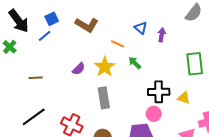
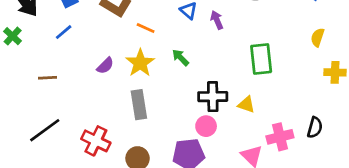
purple arrow: (162, 35) -> (217, 20), turned -32
blue line: (45, 36) -> (64, 32), moved
orange line: (118, 44) -> (146, 28), moved

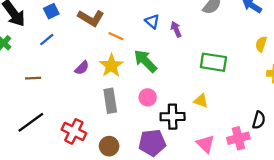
green arrow: (181, 58) -> (145, 61), size x1.6
green rectangle: (261, 59) -> (213, 62), turned -75
black cross: (213, 97) -> (173, 117), moved
pink circle: (206, 126) -> (148, 97), moved
pink cross: (280, 137) -> (238, 138), moved

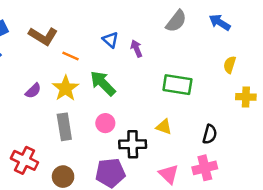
black semicircle: (259, 120) -> (210, 134), moved

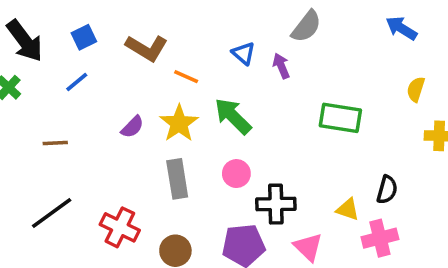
gray semicircle: (176, 21) -> (306, 26), moved
yellow triangle: (164, 127) -> (348, 209), moved
pink triangle: (169, 174) -> (308, 247), moved

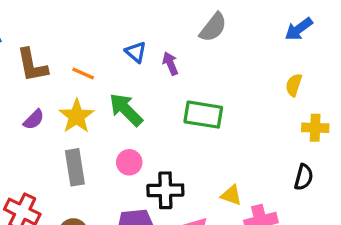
gray semicircle: (306, 26) -> (213, 27), moved
blue arrow: (401, 28) -> (299, 29), moved, turned -68
brown L-shape: (147, 48) -> (32, 65), moved, turned 48
green rectangle: (340, 118) -> (203, 115), moved
black semicircle: (387, 190) -> (304, 177), moved

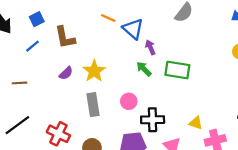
blue triangle: (136, 52) -> (133, 29), size x1.5
purple arrow: (170, 64) -> (150, 47), moved
orange line: (83, 73) -> (108, 18), moved
green arrow: (126, 110) -> (144, 69), moved, size x0.7

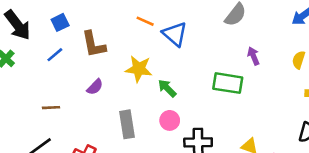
purple arrow: (150, 47) -> (253, 56), moved
green arrow: (144, 69) -> (167, 88), moved
yellow star: (94, 71) -> (139, 69), moved, turned -30
brown line: (20, 83) -> (51, 108), moved

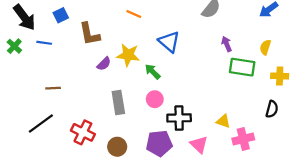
blue triangle: (175, 34) -> (169, 42), moved
blue line: (55, 55) -> (44, 43), moved, turned 48
green rectangle: (228, 83) -> (242, 67), moved
purple semicircle: (95, 87) -> (104, 64), moved

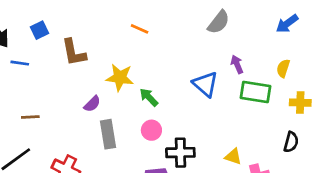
orange line: (134, 14) -> (140, 29), moved
blue triangle: (169, 42) -> (205, 84), moved
purple semicircle: (104, 64) -> (92, 104), moved

